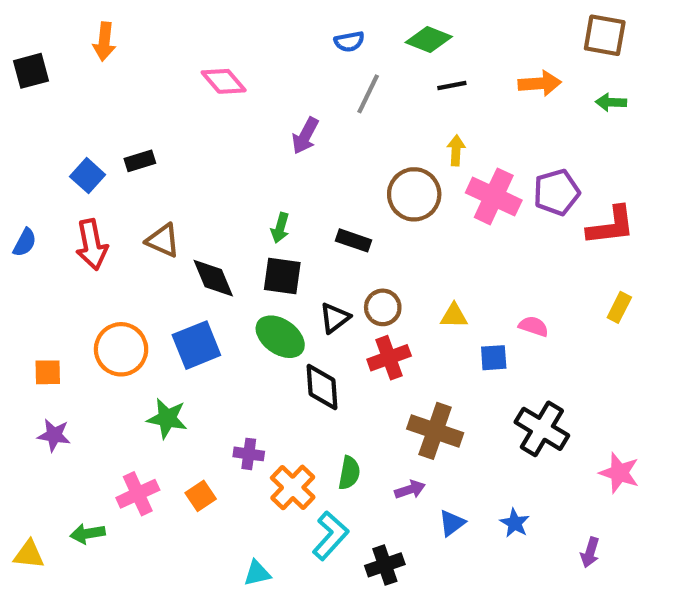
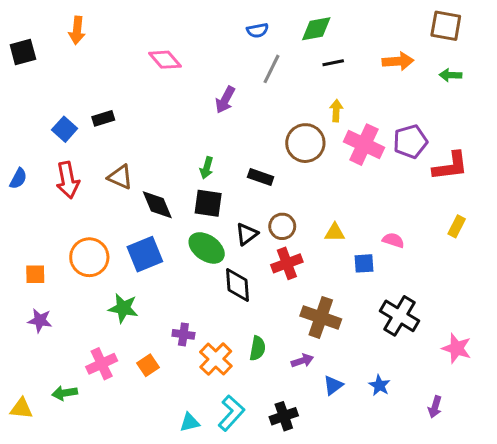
green diamond: (429, 39) -> (316, 29), turned -32
cyan L-shape: (330, 536) -> (231, 413), moved

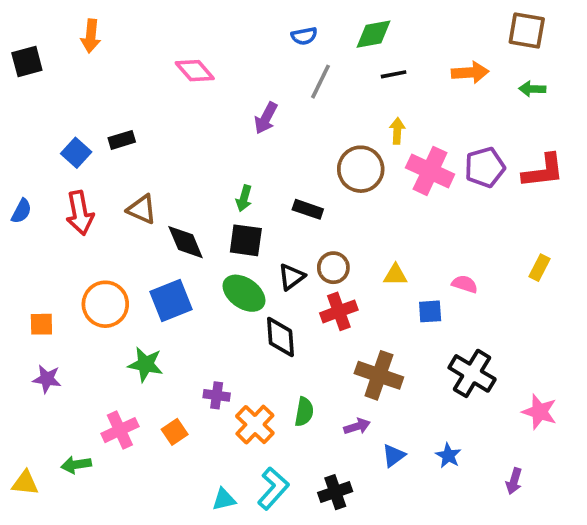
red L-shape: (450, 166) -> (543, 171), moved

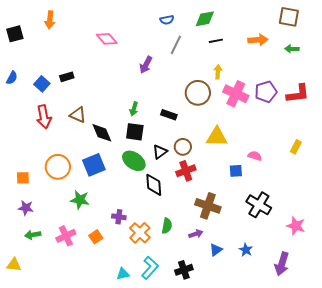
blue semicircle: (21, 211) -> (12, 78), moved
yellow triangle: (395, 275) -> (217, 137), moved, size x1.6
green arrow: (76, 465) -> (33, 235), moved
purple arrow: (514, 481) -> (282, 264), size x1.6

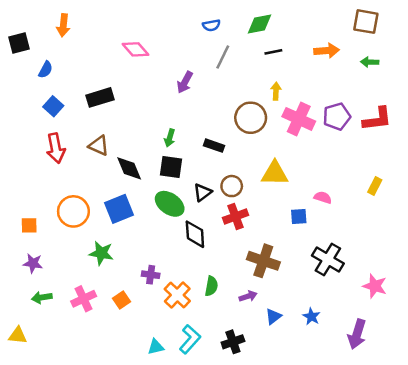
black rectangle: (67, 77) -> (100, 97), moved, size x1.5
blue semicircle: (12, 78) -> (46, 70), moved

